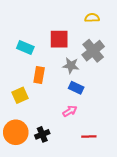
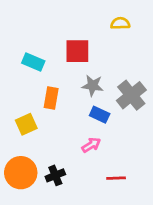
gray cross: (93, 51) -> (131, 95), moved

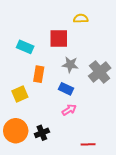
yellow semicircle: (120, 23) -> (81, 18), moved
blue rectangle: (100, 115) -> (66, 89), moved
red line: (116, 178) -> (88, 144), moved

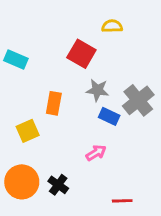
red square: (59, 38) -> (81, 54), turned 30
cyan rectangle: (25, 47) -> (16, 60), moved
blue rectangle: (66, 89) -> (109, 116), moved
black cross: (42, 133) -> (58, 185), turned -32

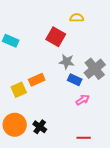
orange rectangle: (54, 103) -> (37, 80), moved, turned 56
pink arrow: (96, 153) -> (83, 100), moved

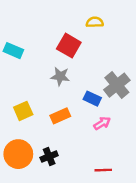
gray star: (67, 62) -> (60, 76), moved
orange rectangle: (37, 80) -> (60, 116), moved
black cross: (40, 127) -> (49, 157), turned 32

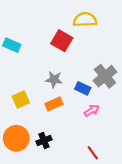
yellow semicircle: (95, 22) -> (85, 20), size x1.5
gray star: (60, 76) -> (54, 80), moved
red line: (103, 170) -> (93, 153), turned 56

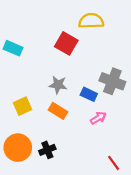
gray cross: (105, 76) -> (112, 81), turned -30
orange rectangle: (54, 104) -> (58, 111), turned 56
red line: (93, 153) -> (114, 163), moved

